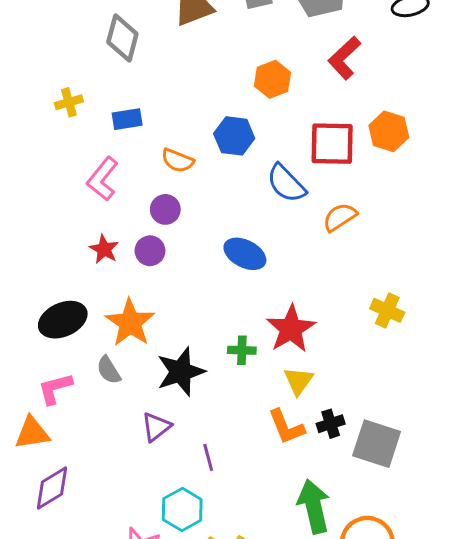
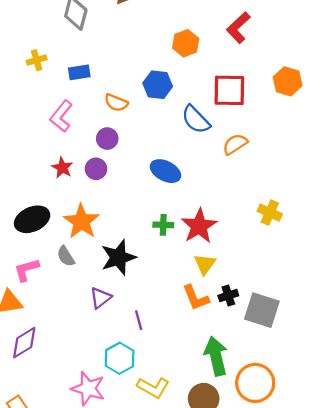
orange hexagon: (389, 131) -> (288, 81), moved
green cross: (242, 350) -> (163, 225), moved

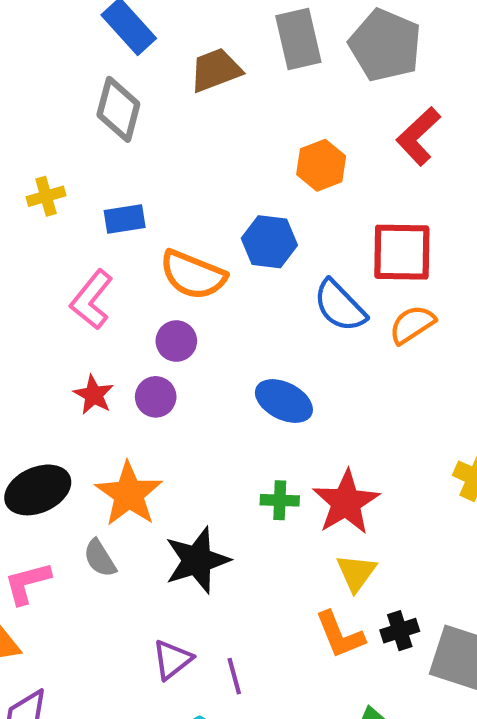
orange semicircle: (116, 103) -> (193, 275), size x1.5
orange semicircle: (235, 144) -> (412, 324), moved
purple triangle: (100, 298) -> (172, 660), moved

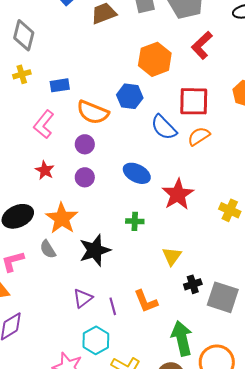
gray diamond: (118, 109) -> (24, 35), moved
orange hexagon: (321, 165) -> (155, 59), size x1.4
purple circle: (156, 397) -> (85, 177), moved
red star: (346, 502) -> (178, 194), moved
orange L-shape: (340, 635) -> (146, 301), moved

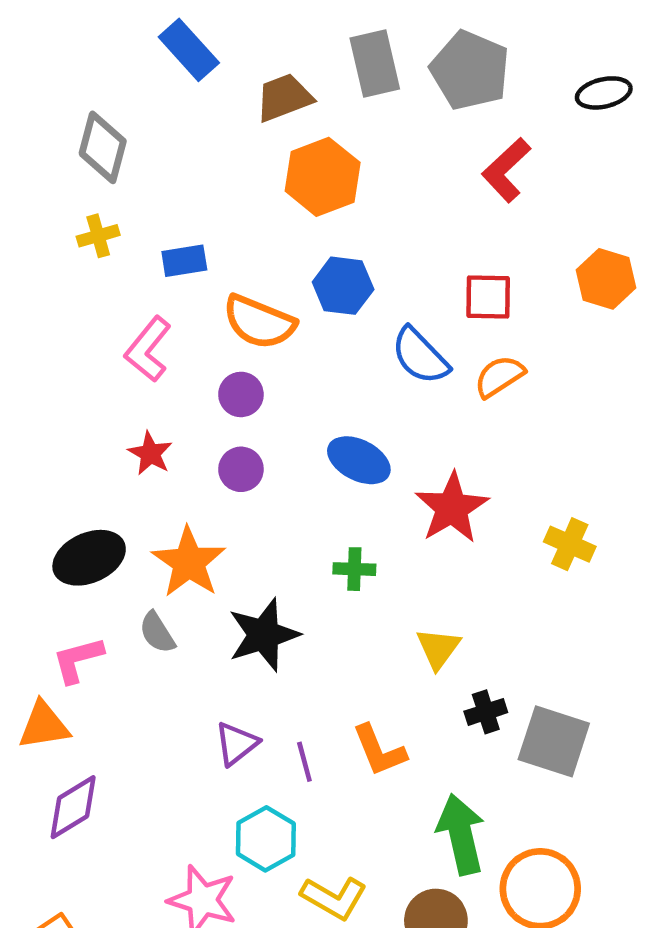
orange hexagon: (155, 59) -> (323, 177), moved
red square: (194, 101) -> (488, 297), size x0.7

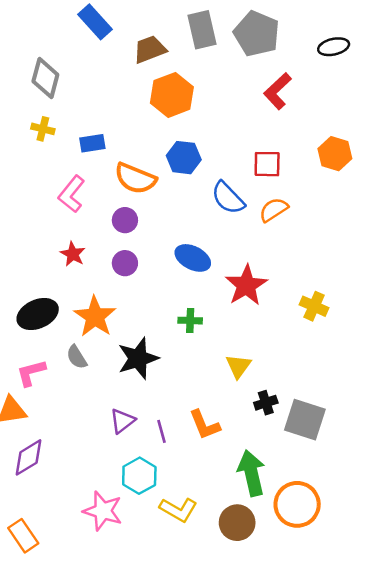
yellow cross: (98, 236) -> (43, 129), turned 30

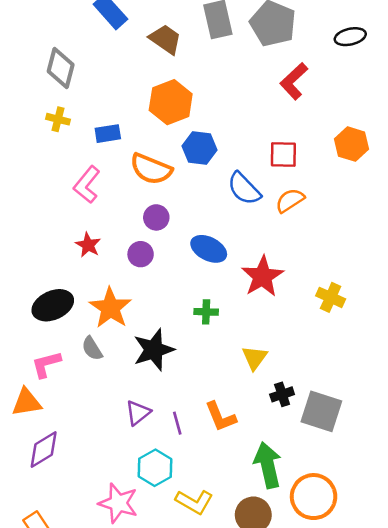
brown trapezoid: (150, 49) -> (165, 39), turned 56
orange hexagon: (172, 95) -> (171, 102), moved
purple circle: (125, 220) -> (156, 217), moved

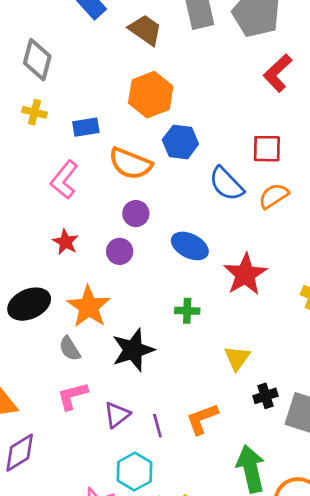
pink L-shape: (46, 364) -> (72, 396), moved
orange L-shape: (220, 417) -> (202, 419), turned 92

